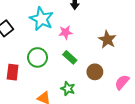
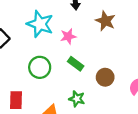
brown star: (107, 39) -> (105, 21), moved
red rectangle: (13, 72) -> (16, 100), moved

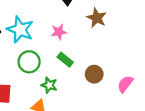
cyan star: (40, 24) -> (20, 30), moved
green star: (77, 99) -> (49, 85), moved

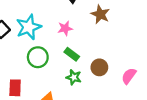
cyan star: (20, 30) -> (29, 27), turned 30
green star: (49, 85) -> (74, 77), moved

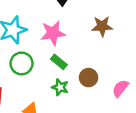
brown star: (100, 14) -> (102, 26), moved, turned -30
pink star: (65, 28) -> (53, 33), size x1.5

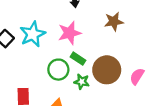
green circle: (22, 63) -> (58, 70), moved
brown circle: (89, 78) -> (107, 70), size x1.6

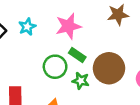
cyan star: (33, 34) -> (27, 27), size x0.6

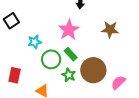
pink star: (68, 26) -> (69, 30), turned -30
cyan star: (27, 27) -> (35, 42), moved

